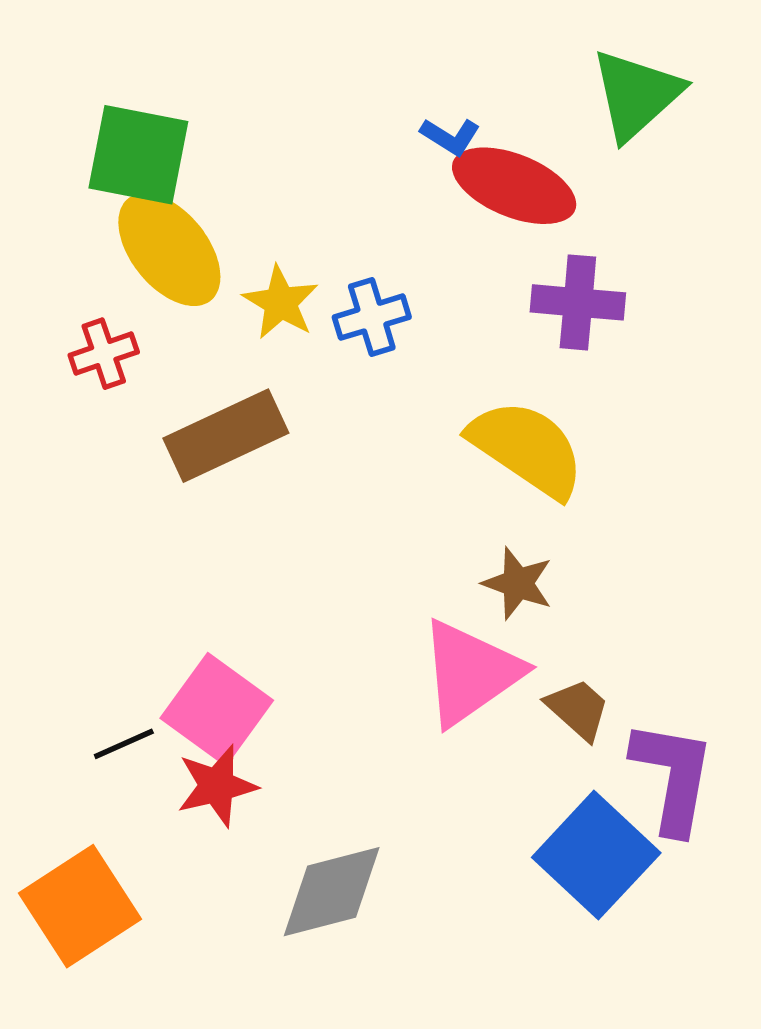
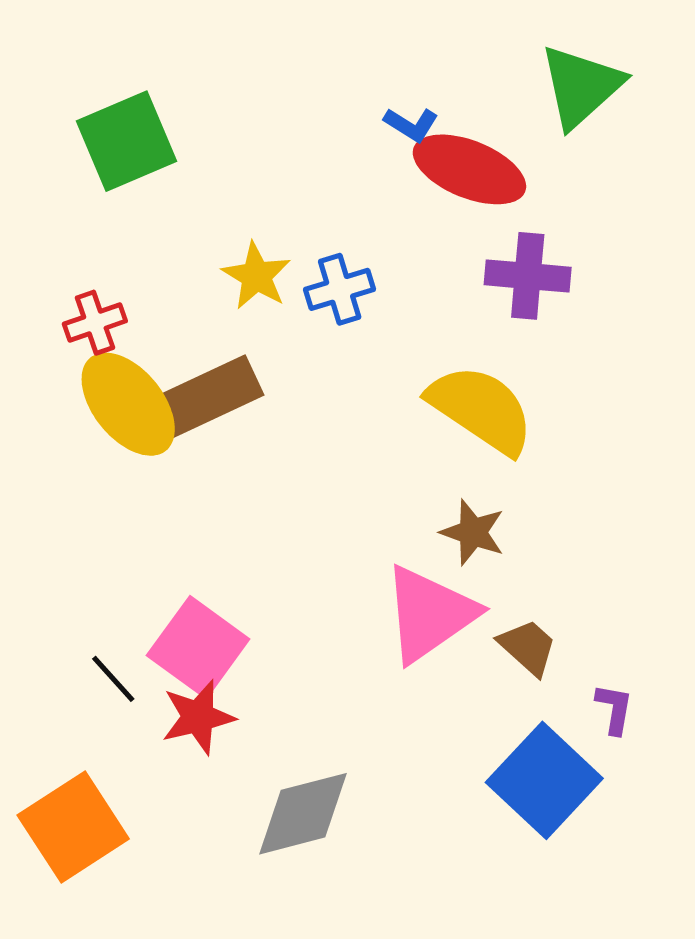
green square: (138, 155) -> (127, 141), turned -34
yellow ellipse: (169, 250) -> (128, 404), moved
black line: (124, 744) -> (113, 679), turned 72
purple L-shape: (673, 777) -> (614, 709), size x0.5

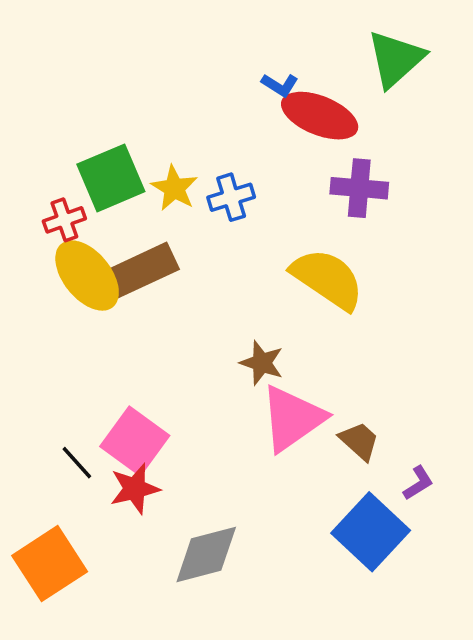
green square: (127, 141) -> (111, 178), moved
brown star: (473, 532) -> (262, 363), moved
purple L-shape: (614, 709) -> (418, 483), turned 48

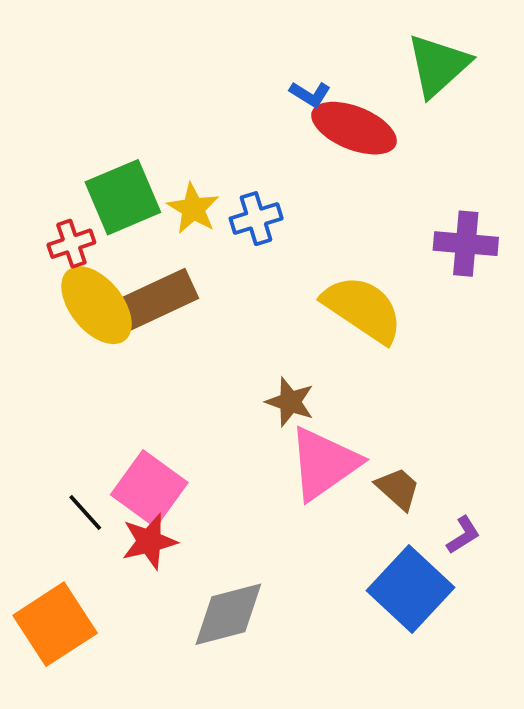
purple cross: (359, 188) -> (466, 244), moved

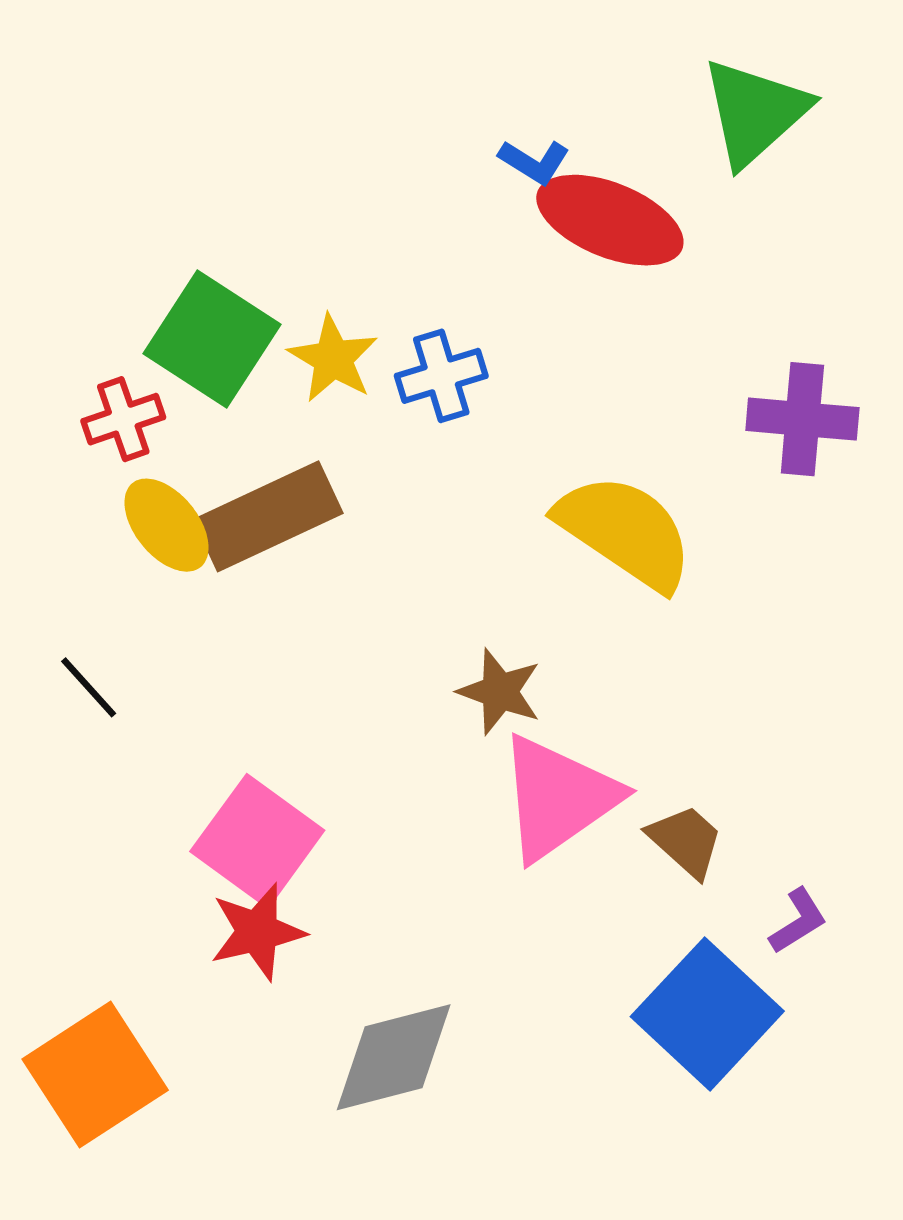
green square: (123, 197) -> (212, 339), turned -34
yellow ellipse: (97, 305) -> (167, 525), size x0.7
black line: (85, 512) -> (89, 687), moved

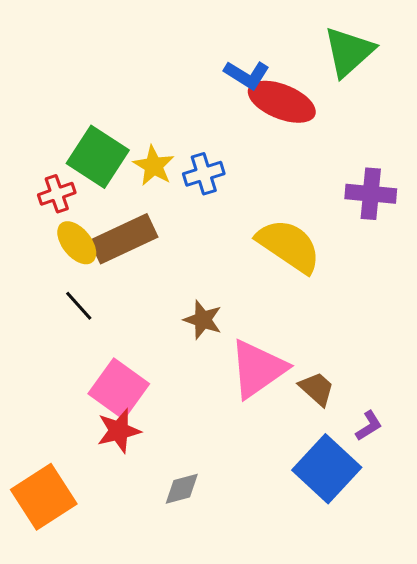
blue L-shape: (534, 162) -> (247, 75), size x1.4
black line: (89, 687) -> (79, 306), moved
brown star: (500, 692) -> (203, 320), moved
gray diamond: (394, 1057) -> (182, 489), size x0.6

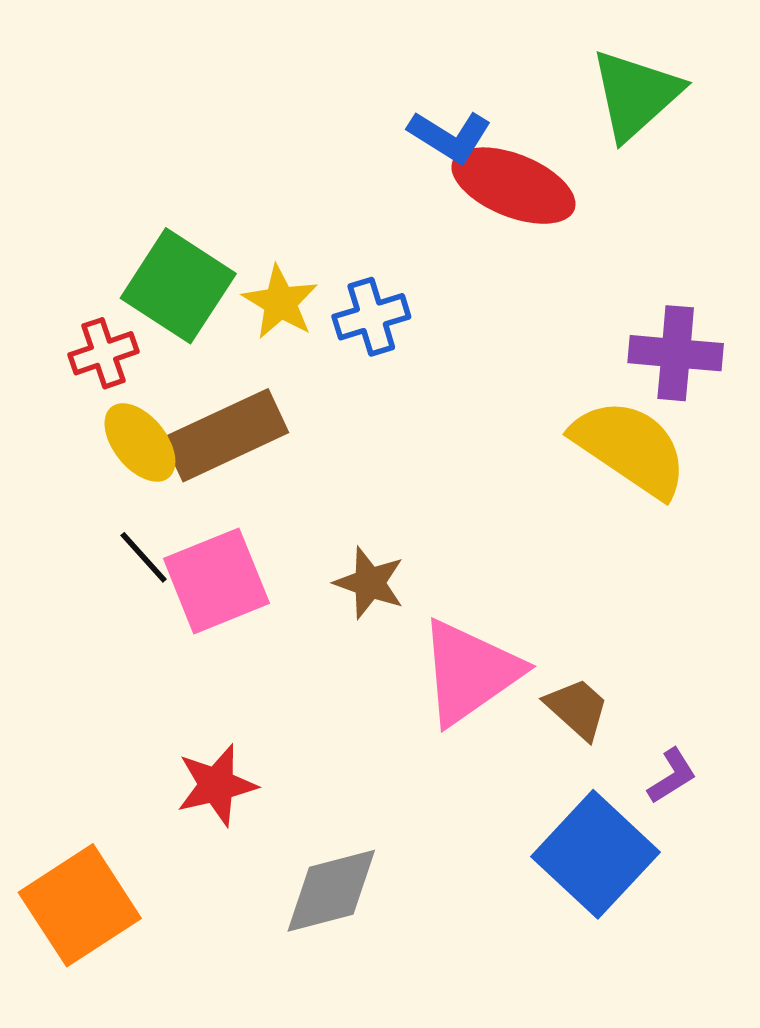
yellow semicircle: (289, 246) -> (630, 448), moved
pink square: (119, 389) -> (216, 581), moved, turned 32
gray diamond: (182, 489) -> (331, 891), size x1.5

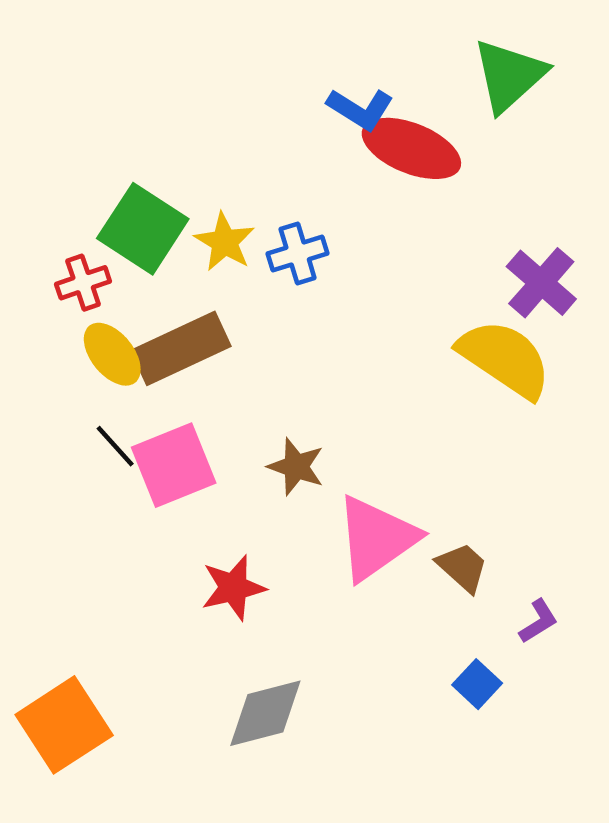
purple cross: (676, 353) -> (541, 283), turned 36
red star: (216, 785) -> (233, 588), moved
blue square: (595, 854) -> (477, 684), size x0.5

